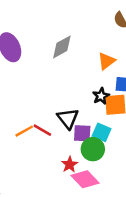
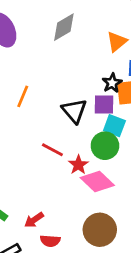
red line: (42, 130) -> (52, 150), moved
orange line: (24, 131) -> (23, 96), moved, turned -36
purple square: (82, 133) -> (104, 104), moved

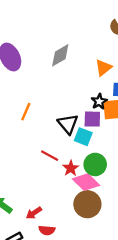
cyan square: (114, 126) -> (83, 137), moved
green circle: (105, 146) -> (95, 164), moved
brown circle: (100, 230) -> (87, 204), moved

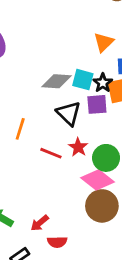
gray diamond: (60, 55) -> (57, 81), moved, turned 40
orange line: (26, 112) -> (20, 129), moved
cyan square: (83, 137) -> (83, 80), moved
red star: (71, 168) -> (78, 147), moved

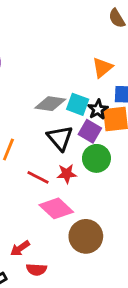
purple square: (97, 104) -> (90, 131), turned 30
red star: (78, 147) -> (67, 174), turned 30
green circle: (106, 158) -> (96, 158), moved
pink diamond: (97, 180) -> (56, 208), moved

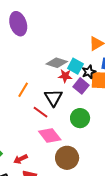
black triangle: (60, 138) -> (53, 98), moved
green circle: (96, 158) -> (80, 118), moved
red star: (67, 174) -> (65, 76), moved

